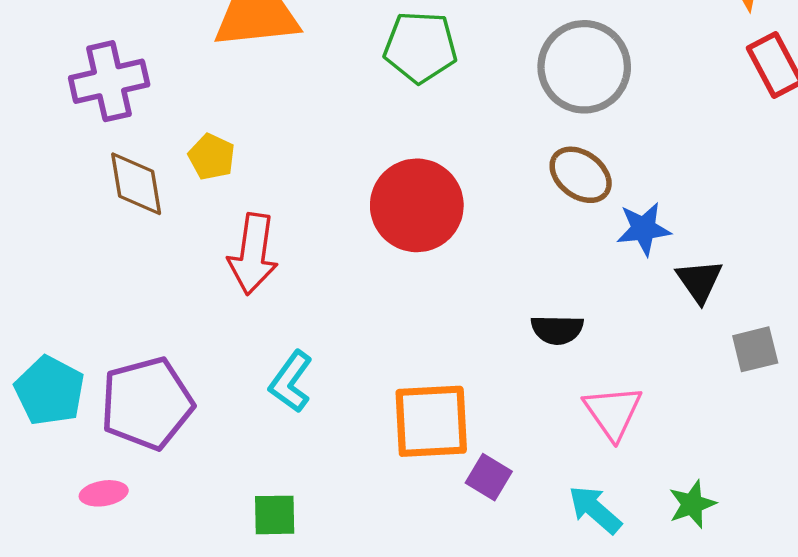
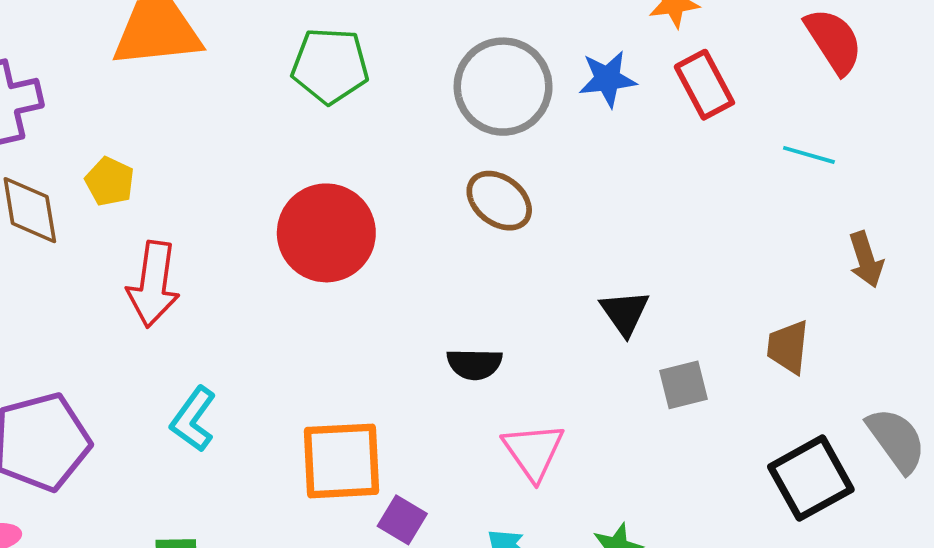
blue star: (644, 229) -> (608, 79), moved

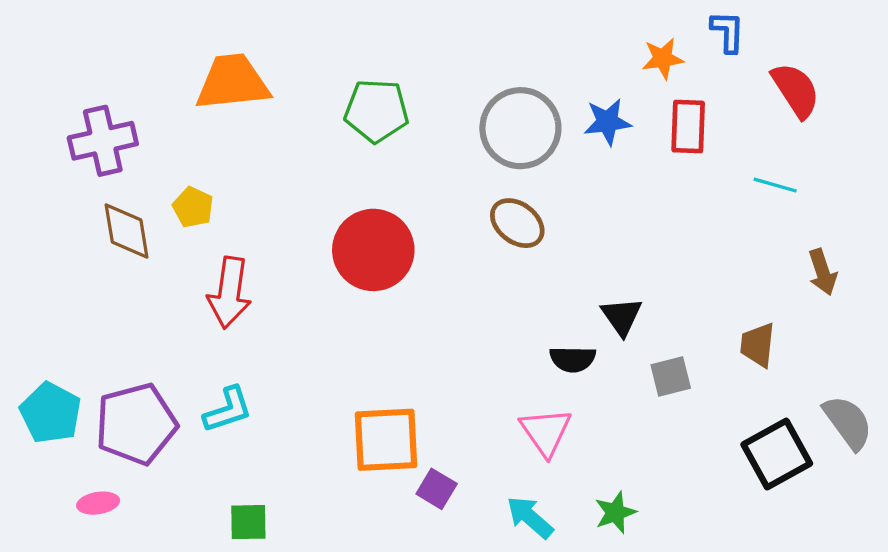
red rectangle: (704, 85) -> (688, 127), turned 30
black semicircle: (475, 364) -> (573, 359), moved
cyan L-shape: (193, 419) -> (228, 410), moved, turned -144

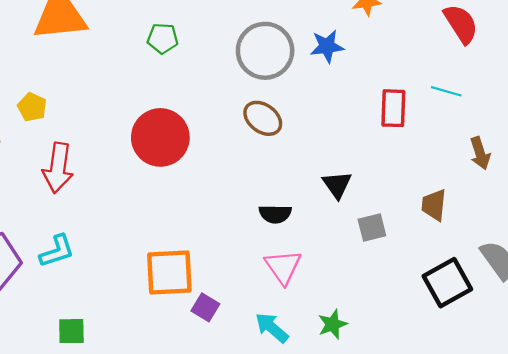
green pentagon: (376, 111) -> (163, 38), size x0.7
red rectangle: (688, 127) -> (393, 108), moved
black semicircle: (573, 359) -> (275, 214), moved

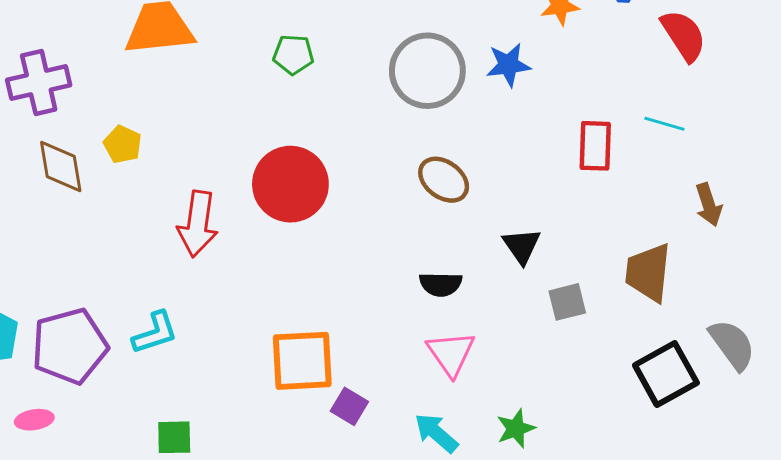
brown ellipse: (263, 118) -> (444, 180), moved
red arrow: (58, 168) -> (198, 224), moved
brown trapezoid: (434, 205) -> (648, 272), size x1.4

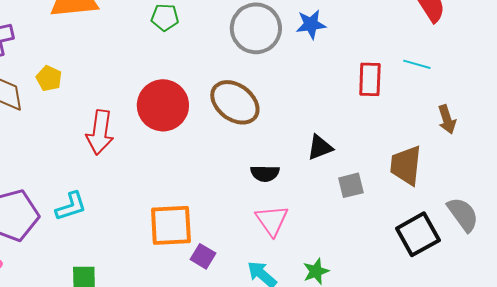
brown ellipse: (444, 180) -> (235, 102), moved, size x1.4
black triangle: (522, 246) -> (320, 147), turned 44

